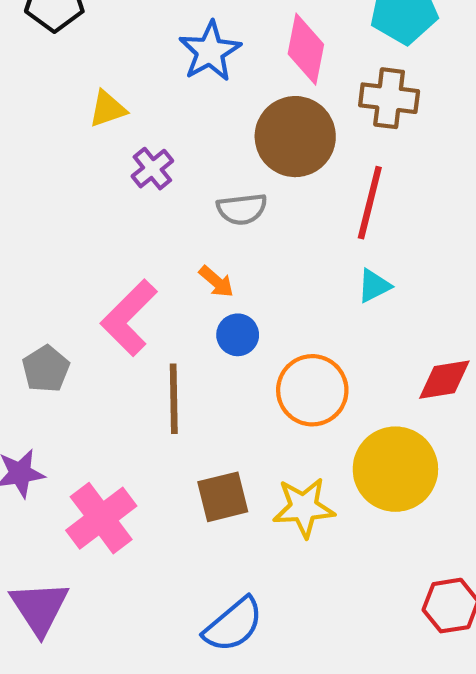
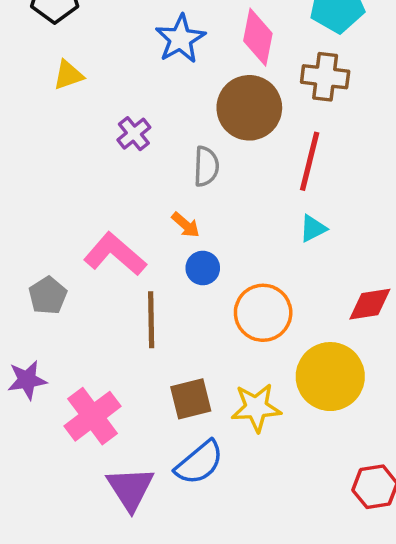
yellow triangle: (108, 109) -> (68, 75), moved
gray semicircle: (242, 209) -> (206, 166), turned -81
pink L-shape: (129, 318) -> (115, 254), turned 86
purple triangle: (39, 608) -> (130, 489), moved
blue semicircle: (233, 625) -> (199, 463), moved

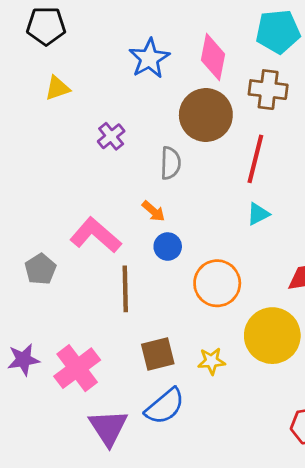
purple star: (27, 380) -> (23, 360), moved
yellow star: (256, 408) -> (212, 361), size x0.7

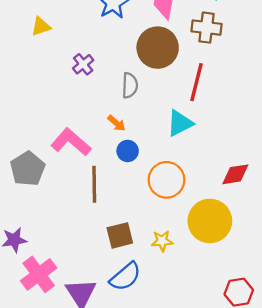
cyan triangle: (258, 214) -> (180, 123), moved, size x1.5
gray pentagon: (40, 269) -> (28, 169), size x1.4
pink cross: (77, 368) -> (39, 274), moved

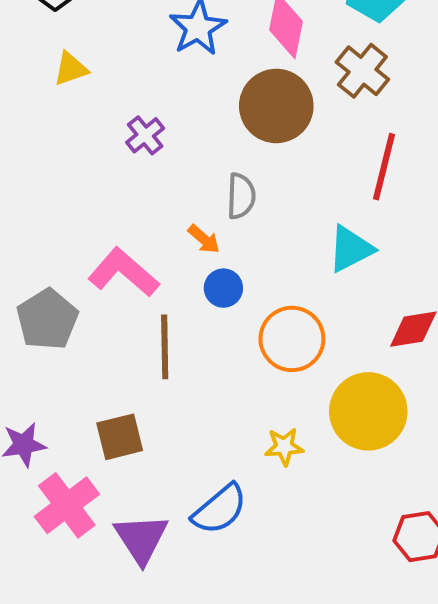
brown cross: (207, 28) -> (362, 71), turned 32
red line: (197, 82) -> (384, 167), moved
gray semicircle: (130, 85) -> (241, 196), moved
cyan triangle: (180, 123) -> (351, 249), moved
brown square: (120, 235) -> (120, 437), moved

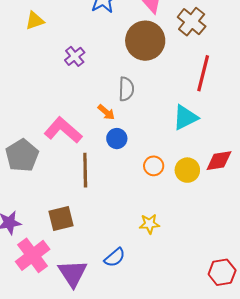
orange circle: (292, 339) -> (154, 166), size x0.6
yellow circle: (368, 411) -> (187, 170), moved, size x0.6
blue semicircle: (220, 509) -> (115, 257), size x0.7

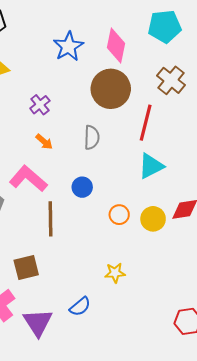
brown cross: (192, 22) -> (171, 80), moved
red line: (203, 73) -> (146, 123), moved
orange arrow: (106, 112) -> (44, 142), moved

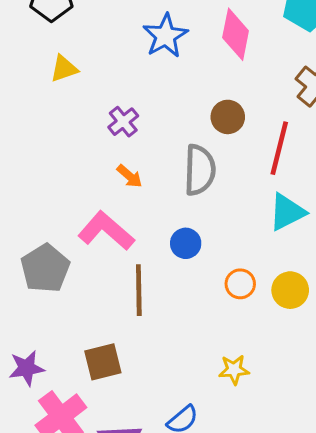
brown circle: (111, 89) -> (228, 117), moved, size x0.6
gray semicircle: (92, 137) -> (200, 170), size x1.4

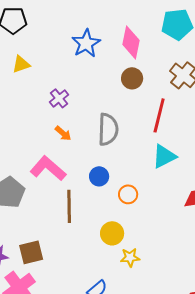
brown circle: (228, 117) -> (132, 78), moved
orange circle: (240, 284) -> (128, 194), moved
yellow circle: (290, 290) -> (112, 233), moved
brown square: (103, 362) -> (31, 252), moved

